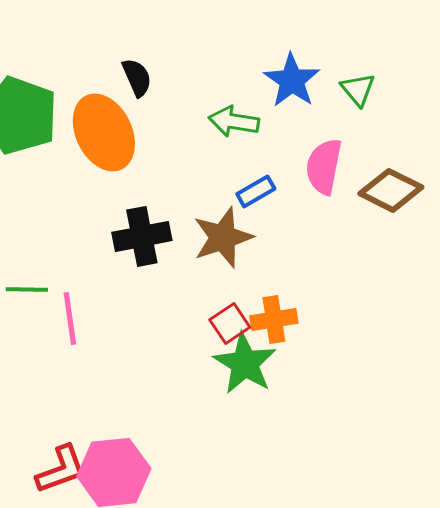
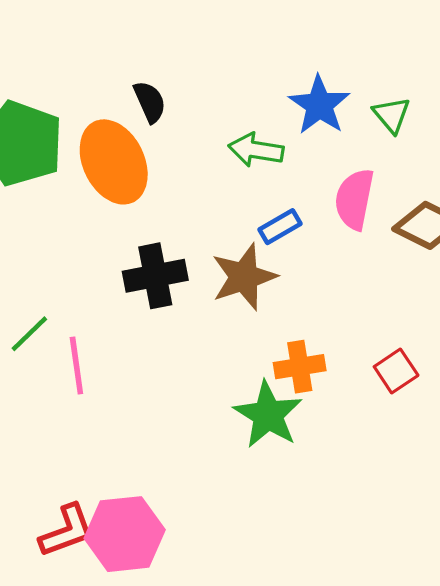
green line: (27, 289) -> (29, 334), turned -45
red square: (230, 323) -> (396, 371), moved

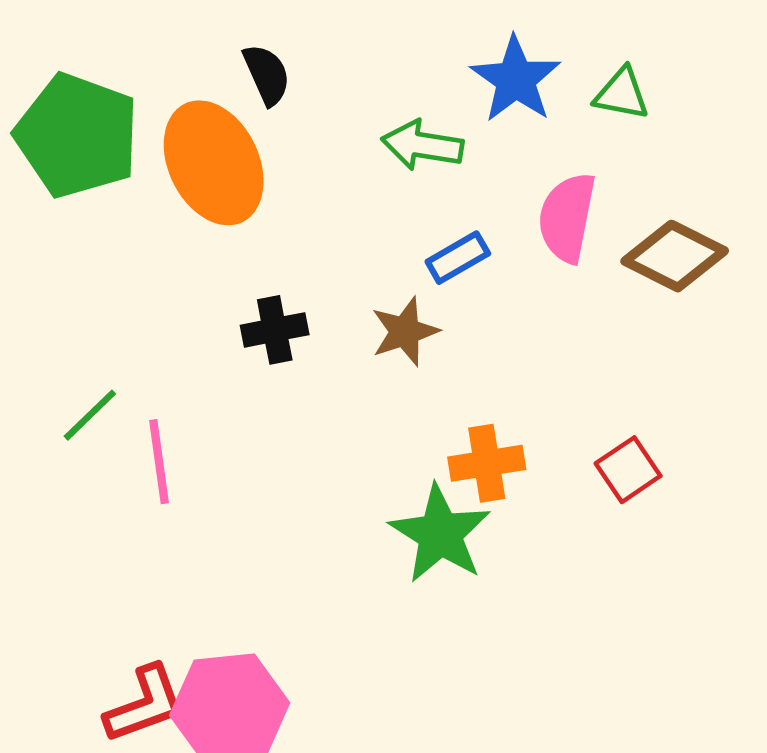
green triangle: (392, 115) -> (622, 94), turned -39
black cross: (155, 276) -> (275, 330), size x0.7
brown star: (244, 277) -> (405, 332), size x0.7

